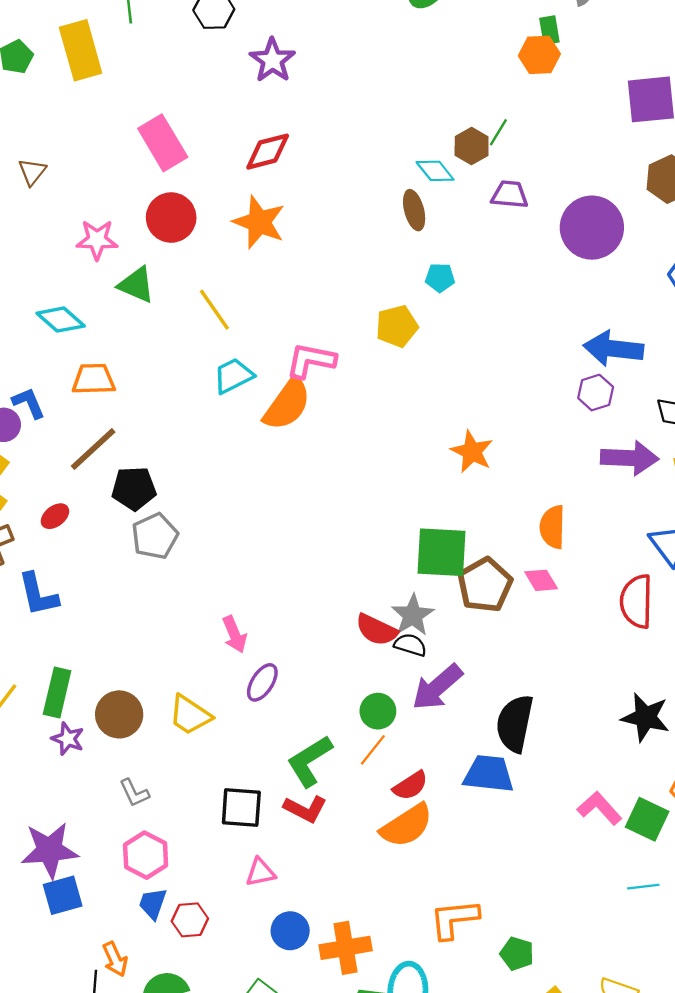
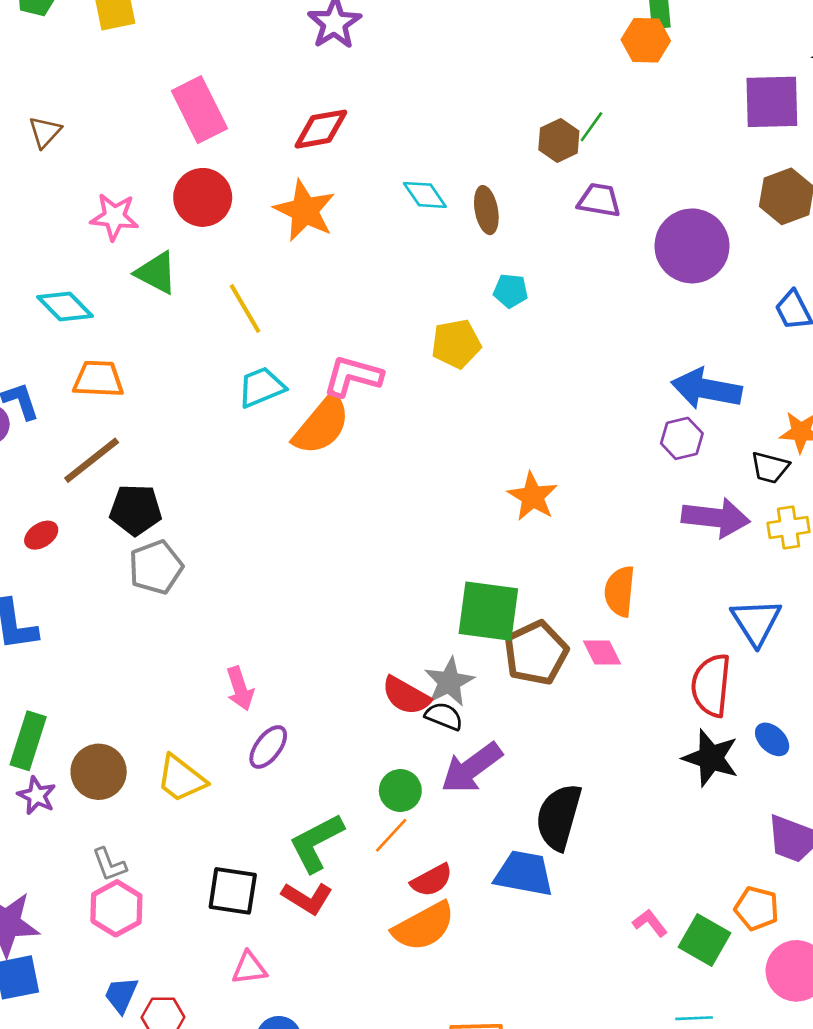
cyan diamond: (435, 171) -> (425, 195), moved
black star: (645, 717) -> (711, 758), moved
pink L-shape: (599, 808) -> (650, 923), size x0.7
pink hexagon: (146, 855) -> (116, 908), moved

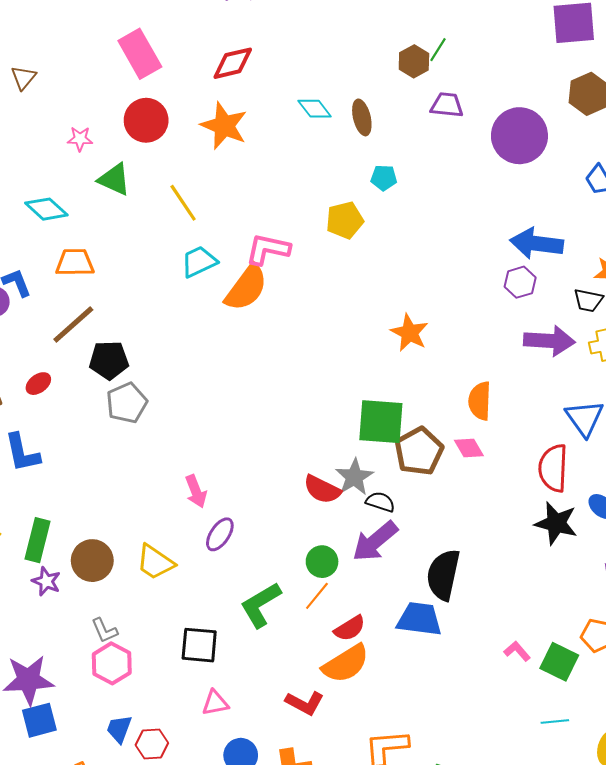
pink star: (114, 217) -> (80, 139), size x0.7
black semicircle: (444, 716) -> (380, 502), moved
red L-shape: (307, 898) -> (305, 703), moved

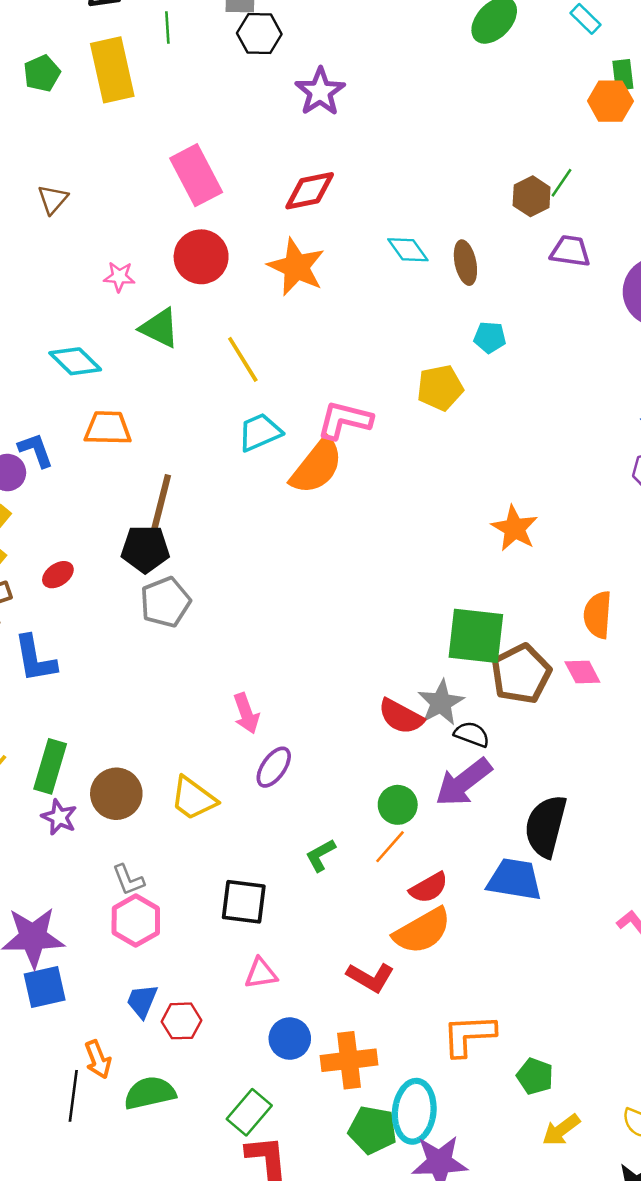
brown line: (73, 325) -> (161, 504), moved, turned -36
green L-shape: (261, 605) -> (321, 855), size x0.6

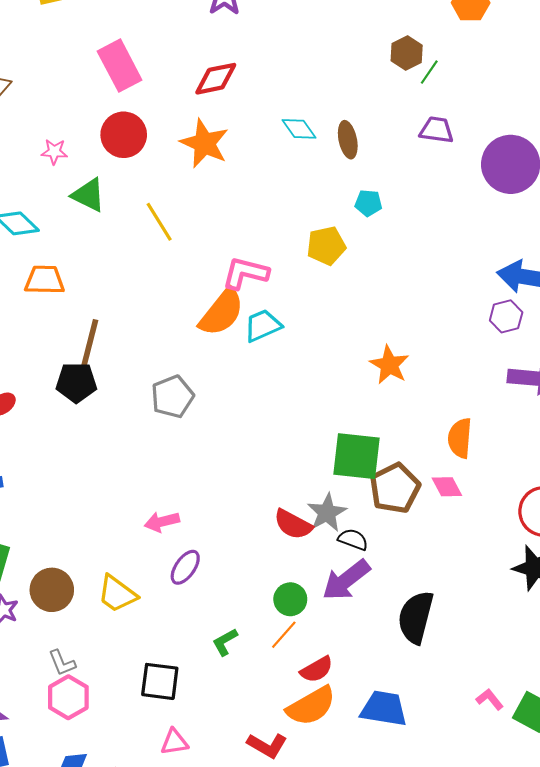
brown hexagon: (532, 196) -> (407, 53), moved
cyan trapezoid: (260, 432) -> (263, 326), moved
gray pentagon: (165, 602) -> (172, 397), moved
pink arrow: (246, 713) -> (162, 522), turned 96
blue trapezoid: (514, 879) -> (384, 709), moved

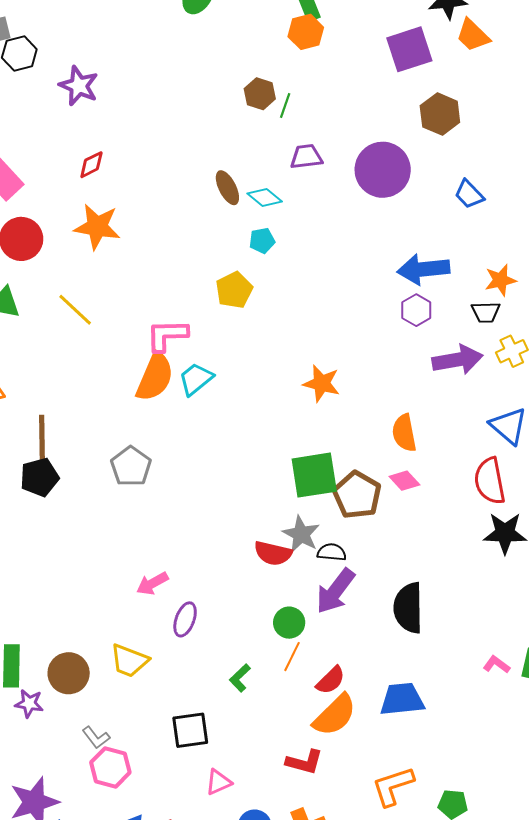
red diamond: (216, 79) -> (91, 165), size x0.7
cyan diamond: (299, 129) -> (265, 197), moved

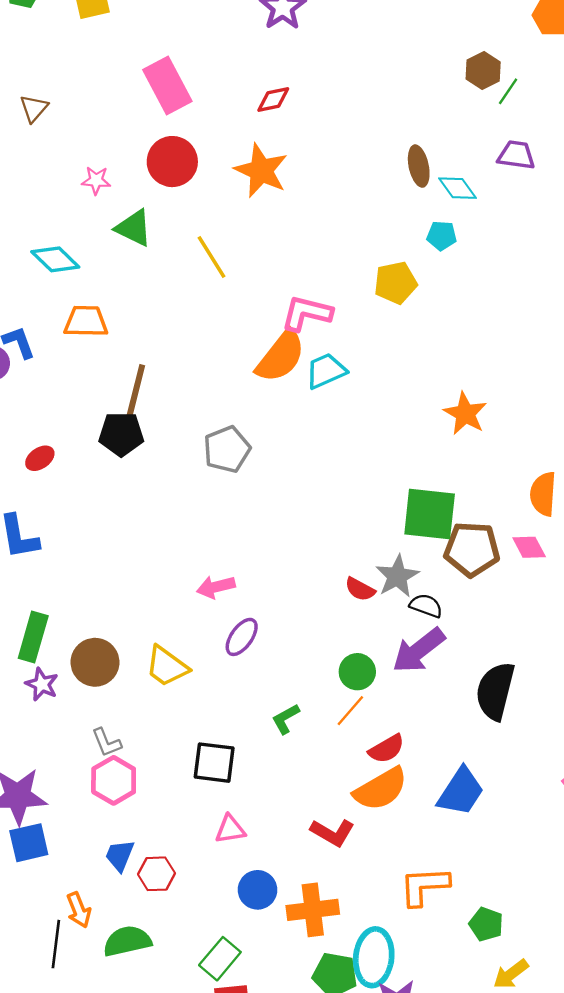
brown pentagon: (357, 495) -> (472, 549), turned 30
red semicircle: (273, 553) -> (360, 589), size x0.7
blue trapezoid: (402, 699) -> (461, 792), turned 114

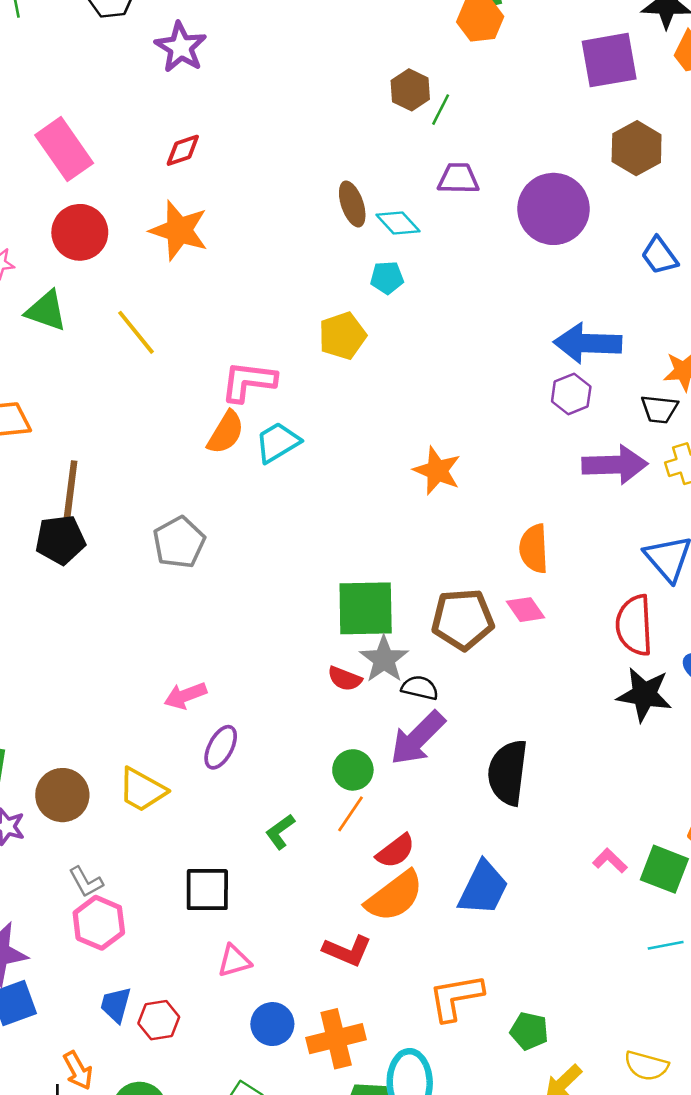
orange semicircle: (281, 356) -> (226, 433), size x0.7
green square: (430, 514) -> (366, 608), moved

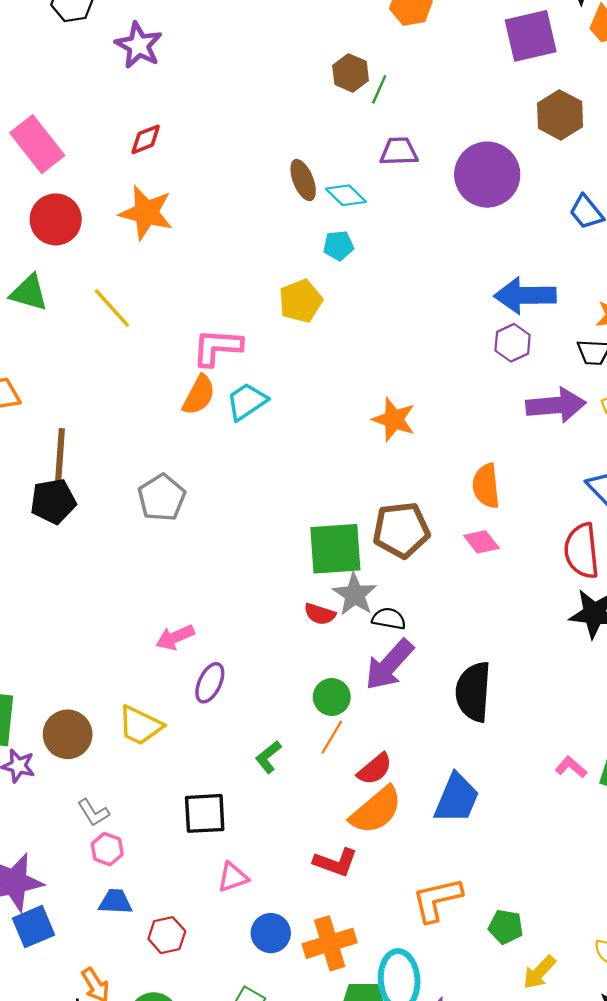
brown pentagon: (463, 619) -> (401, 530), moved
pink hexagon: (99, 923) -> (107, 849), size x0.7
blue trapezoid: (116, 1005) -> (115, 902), moved, turned 81

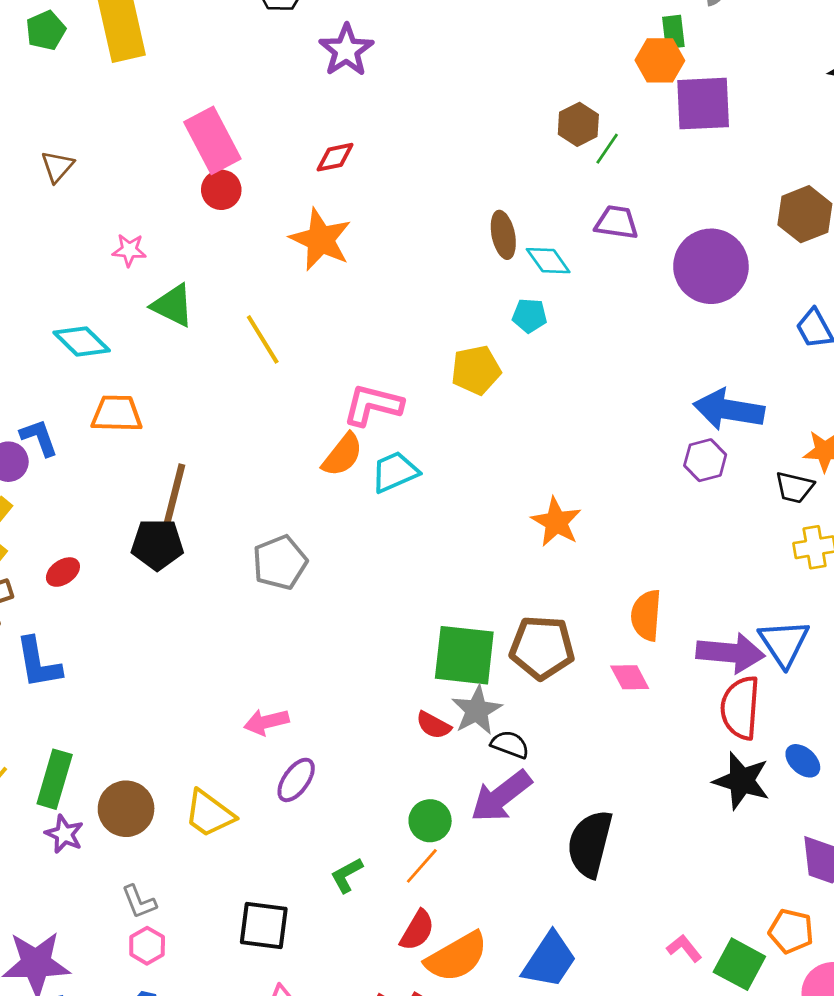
purple square: (531, 36) -> (703, 104), moved
red circle: (56, 219) -> (221, 190), moved, size x0.7
purple arrow: (556, 405) -> (730, 653), moved
red semicircle: (375, 769) -> (417, 930), moved, turned -30

